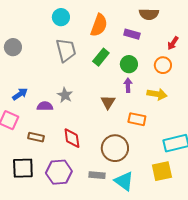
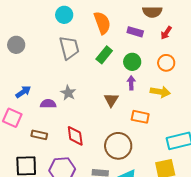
orange semicircle: (99, 25) -> (102, 23), turned -40
red arrow: (173, 43) -> (166, 33), moved

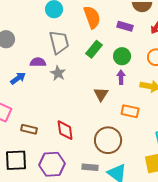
blue arrow: (23, 92) -> (18, 78), moved
gray star: (68, 93) -> (58, 73), moved
purple semicircle: (48, 104) -> (38, 62), moved

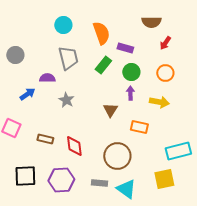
purple rectangle: (125, 26) -> (125, 48), moved
gray star: (58, 73) -> (66, 100), moved
brown rectangle: (29, 129) -> (45, 139), moved

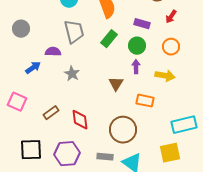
purple rectangle: (125, 48) -> (142, 24), moved
brown rectangle: (45, 139) -> (51, 113), turned -49

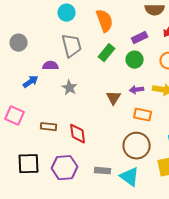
purple rectangle: (142, 24) -> (140, 38), turned -42
purple arrow: (136, 67) -> (137, 90), moved, turned -96
brown rectangle: (51, 113) -> (49, 127), turned 42
brown circle: (123, 130) -> (137, 146), moved

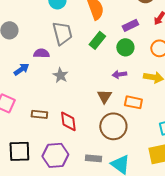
purple arrow: (137, 90) -> (119, 74), moved
brown triangle: (114, 98) -> (104, 96), moved
brown circle: (137, 146) -> (113, 126), moved

